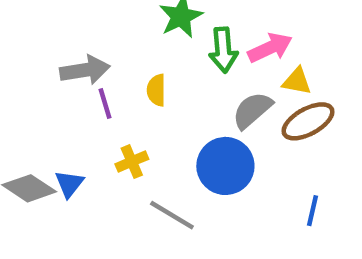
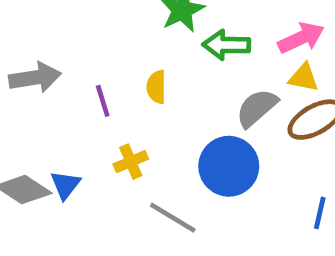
pink arrow: (270, 48) -> (301, 38), moved
green arrow: (223, 50) -> (226, 45), turned 96
gray arrow: (85, 70) -> (35, 78), moved

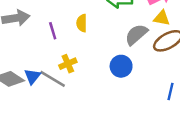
blue circle: (229, 166) -> (121, 66), size x0.7
gray line: (173, 218) -> (53, 79), moved

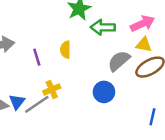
gray line: (53, 79) -> (37, 104), turned -65

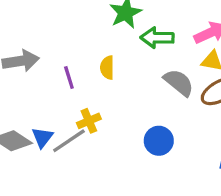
gray semicircle: (119, 61) -> (179, 83), turned 80
blue circle: (104, 92) -> (159, 141), moved

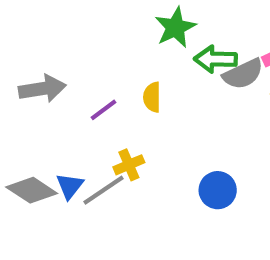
purple line: (69, 78) -> (104, 110), turned 70
gray semicircle: (179, 83) -> (243, 74), moved, turned 116

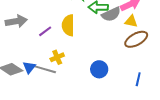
yellow semicircle: (152, 97) -> (68, 25), size x1.5
gray line: (104, 190) -> (45, 69), turned 50

